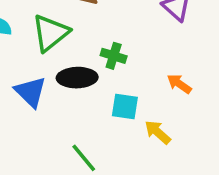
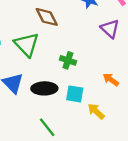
green triangle: (50, 33) -> (27, 45), turned -36
black ellipse: (77, 78) -> (44, 88), moved

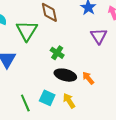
black ellipse: (44, 88) -> (65, 75), moved
cyan square: (75, 94) -> (47, 98), moved

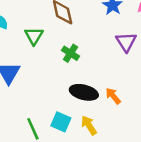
green triangle: (27, 31) -> (34, 36), size x0.7
green cross: (57, 53) -> (70, 53), moved

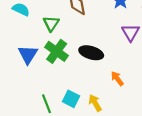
green cross: (70, 53) -> (57, 51), moved, size x1.5
black ellipse: (84, 92) -> (91, 53), moved

